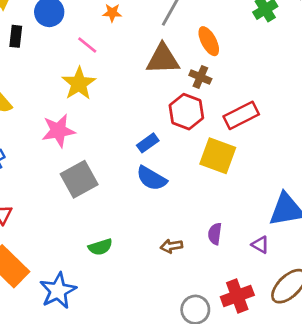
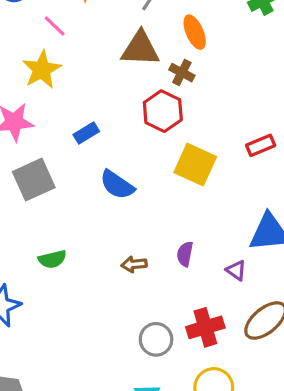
red rectangle: (241, 115) -> (261, 145), moved, size x0.7
blue rectangle: (148, 143) -> (86, 133), moved

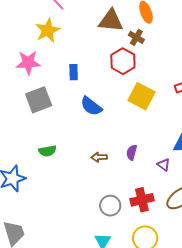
blue rectangle: (86, 133) -> (74, 72), turned -63

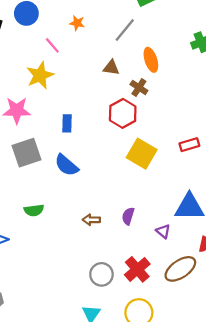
brown triangle: (111, 21) -> (111, 68), size x0.6
blue semicircle: (91, 106) -> (66, 165), moved
red cross: (142, 200) -> (137, 269), turned -30

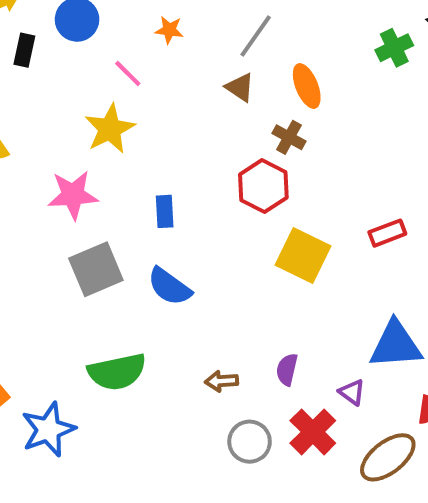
brown triangle: (111, 68) -> (240, 87), moved, turned 30
green semicircle: (34, 210) -> (117, 372), size x1.6
red cross: (137, 269) -> (313, 432), moved
gray circle: (101, 274) -> (250, 442), moved

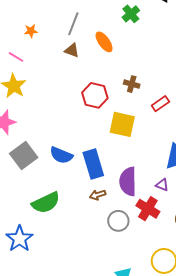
green cross: (394, 48) -> (131, 14), moved
brown cross: (289, 137) -> (132, 84), moved
blue rectangle: (165, 211) -> (93, 164), moved, size x1.8
purple semicircle: (287, 369) -> (128, 182), size x1.8

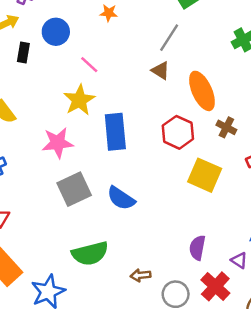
orange star: (31, 31) -> (109, 13), moved
orange ellipse: (104, 42) -> (202, 91), moved, size x1.4
blue rectangle: (93, 164) -> (115, 132), moved
purple semicircle: (128, 182) -> (197, 248), size x0.7
brown arrow: (98, 195) -> (140, 275), moved

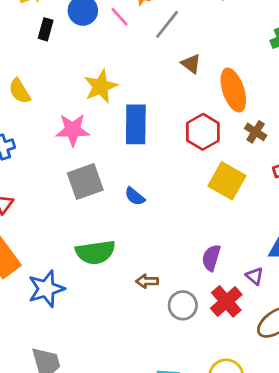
gray line: (169, 38) -> (167, 24), moved
pink line: (89, 65) -> (120, 17), moved
blue semicircle: (121, 198) -> (135, 196), size x0.7

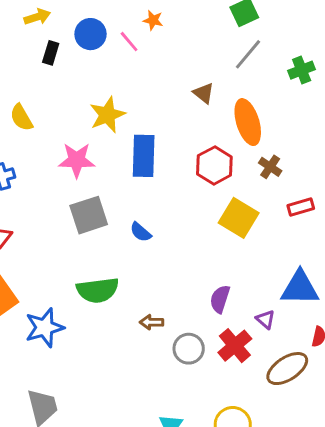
gray line: (167, 24) -> (248, 54), moved

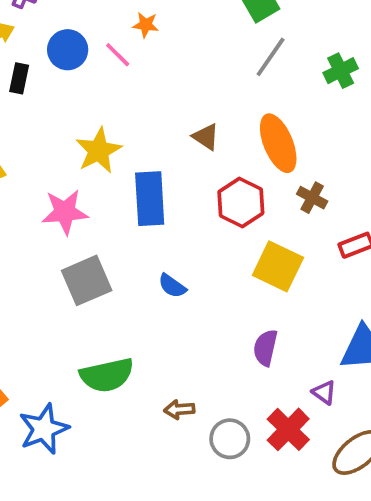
brown triangle: (204, 93) -> (206, 137), moved
blue semicircle: (141, 232) -> (172, 286), moved
purple semicircle: (220, 299) -> (265, 348), moved

